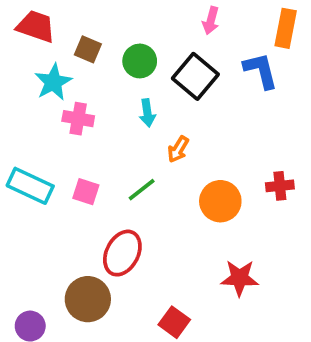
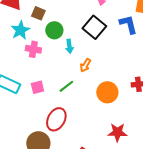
green circle: (140, 61) -> (54, 30), moved
pink square: (86, 192) -> (37, 87), turned -32

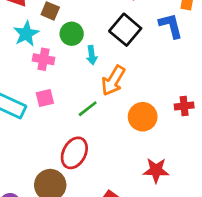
orange arrow: (85, 65) -> (113, 81), size x1.6
pink square: (37, 87) -> (45, 98), moved

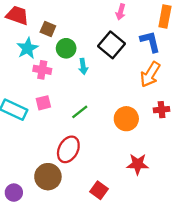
orange arrow: (113, 81) -> (150, 74), moved

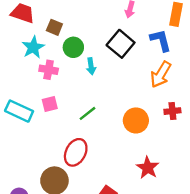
red star: (138, 164) -> (148, 168), turned 30

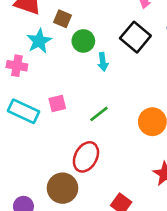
pink cross: (49, 70) -> (17, 66), moved

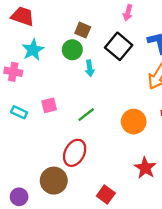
brown square: (63, 19) -> (83, 30), moved
cyan rectangle: (23, 111) -> (19, 112), size x0.6

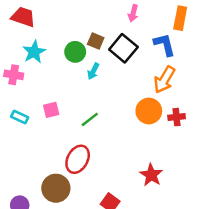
brown square: (83, 30) -> (96, 41), moved
cyan arrow: (90, 68) -> (93, 71), turned 35
orange circle: (134, 122) -> (149, 111), moved

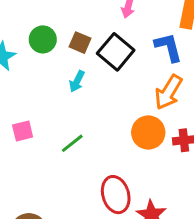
green circle: (75, 52) -> (43, 39), moved
red ellipse: (78, 159) -> (116, 195), moved, turned -44

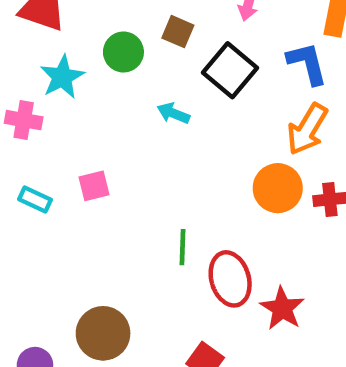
brown square: (80, 43) -> (178, 32), moved
cyan arrow: (77, 81) -> (173, 113), turned 85
green line: (72, 143) -> (182, 247), moved, turned -50

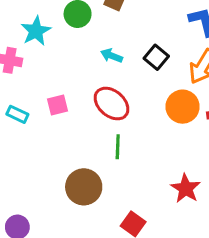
black square: (230, 70) -> (156, 57), moved, size x0.7
red ellipse: (230, 279) -> (112, 104), moved, turned -33
brown circle: (103, 333) -> (84, 187), moved

